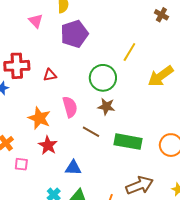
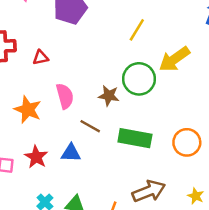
green circle: (103, 78) -> (139, 79), moved
red star: (48, 145) -> (36, 157), moved
blue triangle: (73, 168) -> (71, 153), moved

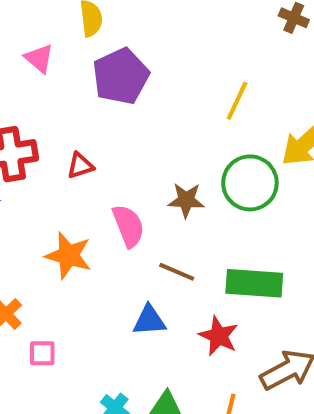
brown star: (109, 96) -> (186, 200), moved
red star: (36, 157) -> (219, 336), moved

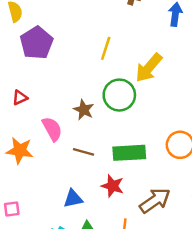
brown star: (186, 200) -> (84, 110), turned 30
blue triangle: (149, 320) -> (73, 199), moved

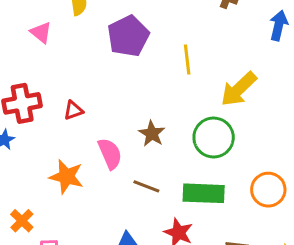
purple pentagon: (37, 43) -> (128, 36), moved
yellow line: (106, 48) -> (187, 60), turned -30
green circle: (119, 95) -> (214, 137), moved

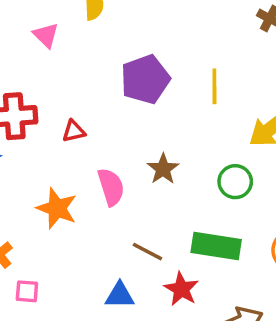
purple pentagon: (128, 36) -> (145, 79), moved
green circle: (214, 137) -> (235, 182), size x0.7
brown line: (146, 186) -> (147, 252), moved

